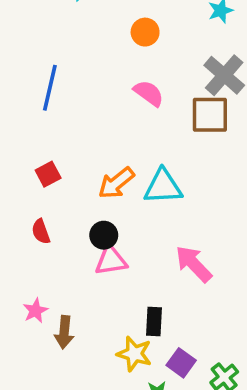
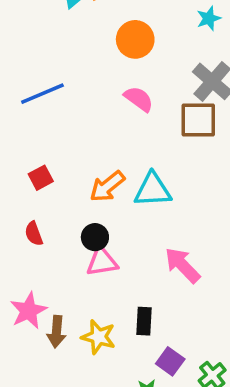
orange circle: (145, 32) -> (135, 39), size x1.4
blue line: (50, 88) -> (42, 94), turned 54
pink star: (35, 311) -> (28, 311), size x1.5
yellow star: (134, 354) -> (98, 337), moved

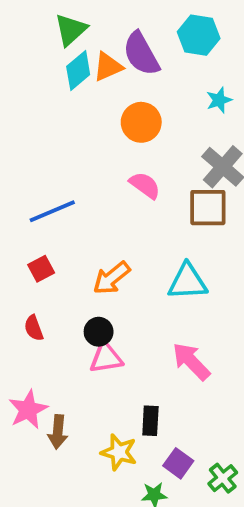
blue line: (42, 94) -> (52, 211), moved
cyan triangle: (153, 190) -> (188, 282), moved
yellow star: (98, 337) -> (119, 452), moved

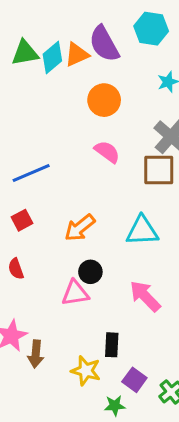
green triangle: (71, 30) -> (25, 53), moved, turned 32
black circle: (99, 332) -> (90, 272), moved

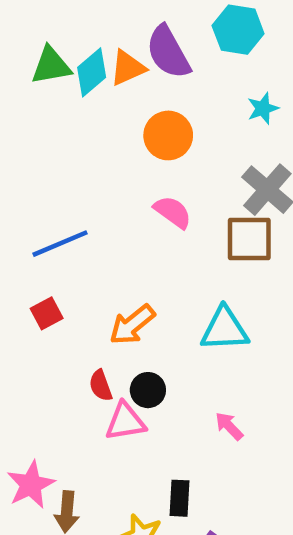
red semicircle: (16, 269) -> (101, 386), moved
pink arrow: (145, 296) -> (229, 426), size x0.6

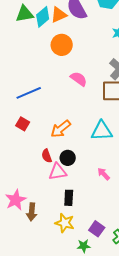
orange circle: (168, 135) -> (62, 45), moved
red square: (47, 313) -> (23, 124), turned -32
black rectangle: (179, 498) -> (69, 198), moved

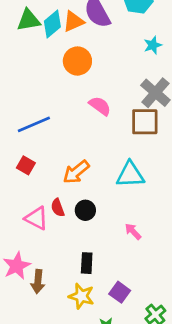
pink triangle: (58, 172) -> (37, 218), moved, turned 36
purple square: (97, 229) -> (120, 292), moved

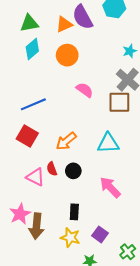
cyan diamond: (52, 24) -> (32, 49), moved
cyan star: (153, 45) -> (130, 51), moved
red square: (26, 165) -> (27, 136), size x1.5
pink arrow: (133, 231) -> (110, 187), size x1.6
brown arrow: (38, 282) -> (36, 226), size x1.4

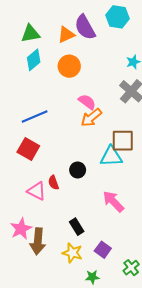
brown square: (119, 102) -> (123, 141), moved
orange arrow: (66, 141) -> (91, 118), moved
black circle: (73, 171) -> (78, 170), moved
black rectangle: (74, 212) -> (77, 227), turned -35

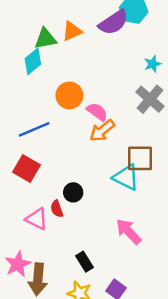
purple semicircle: (85, 27) -> (113, 22), moved, turned -95
green triangle: (30, 34) -> (45, 39), moved
orange circle: (69, 66) -> (69, 95), moved
cyan triangle: (111, 156) -> (126, 177), turned 30
black circle: (78, 170) -> (73, 192), moved

